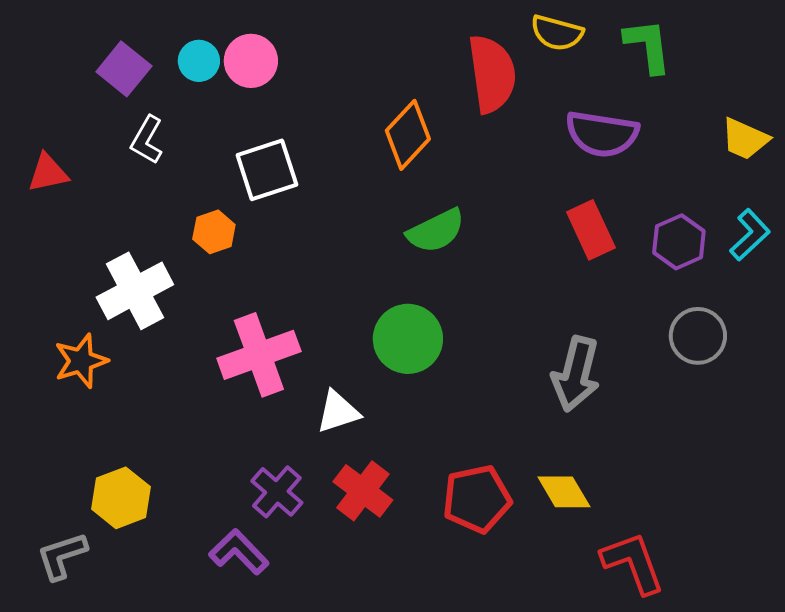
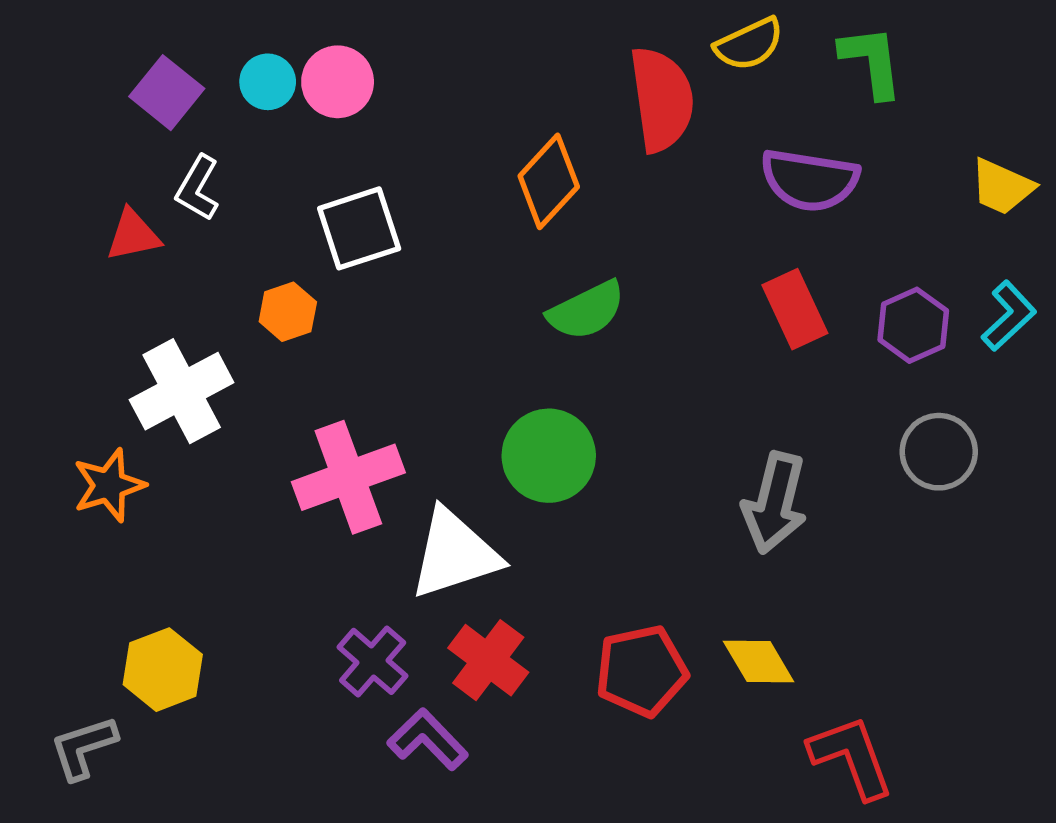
yellow semicircle: (557, 33) -> (749, 44), turned -40
red triangle: (48, 173) -> (133, 235), moved
white triangle: (338, 412) -> (455, 554), size x1.6
purple L-shape: (239, 552) -> (428, 739), moved

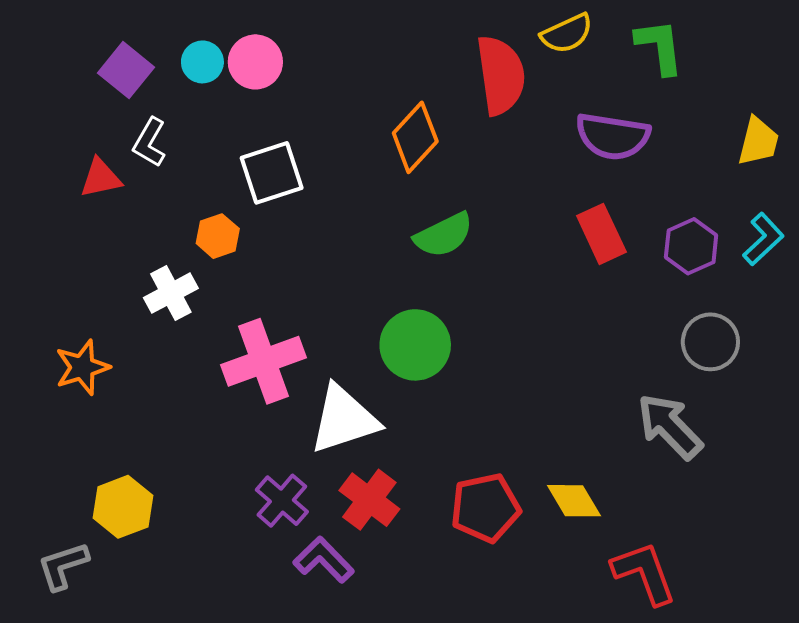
yellow trapezoid: (1002, 187) -> (758, 141), turned -100
white cross: (182, 391) -> (171, 293), moved, size x0.7
gray arrow: (775, 503) -> (670, 426), moved, turned 122

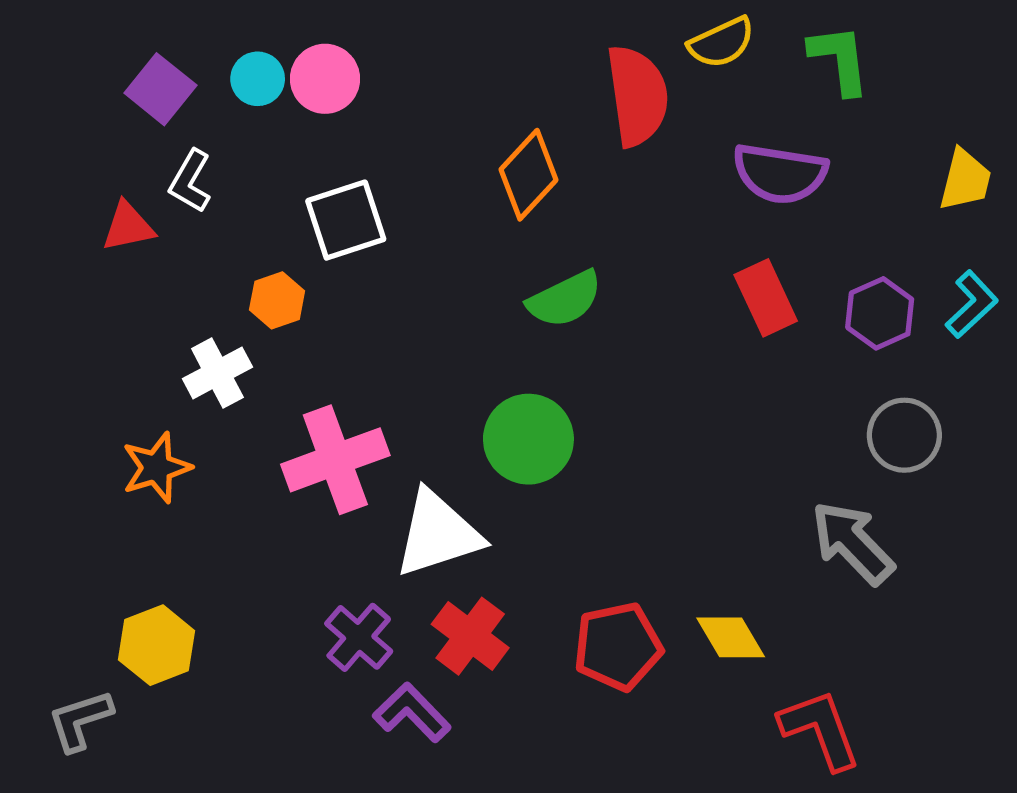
orange star: (82, 367) -> (157, 468), moved

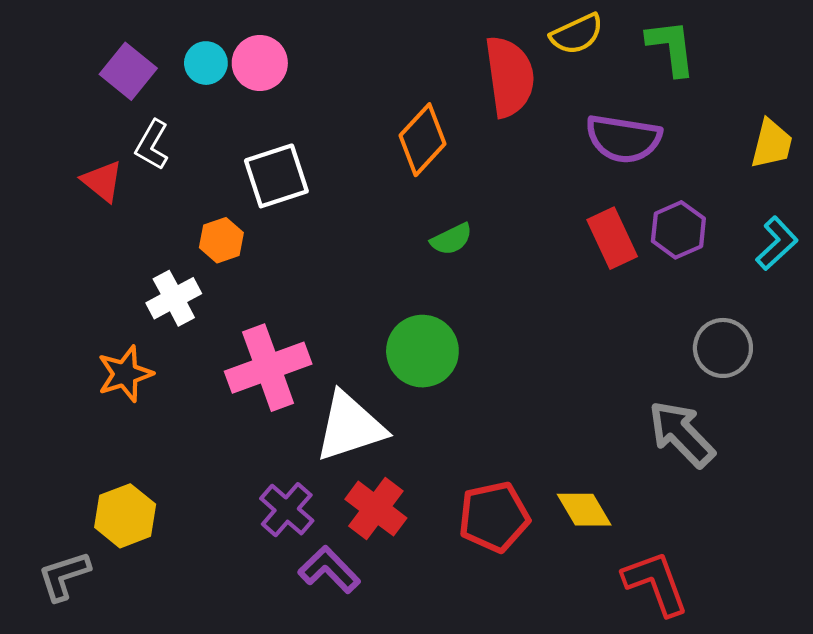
red triangle: (128, 227) -> (102, 181), turned 51
green semicircle: (565, 299) -> (451, 239), size x0.7
purple hexagon: (880, 313) -> (678, 230), moved

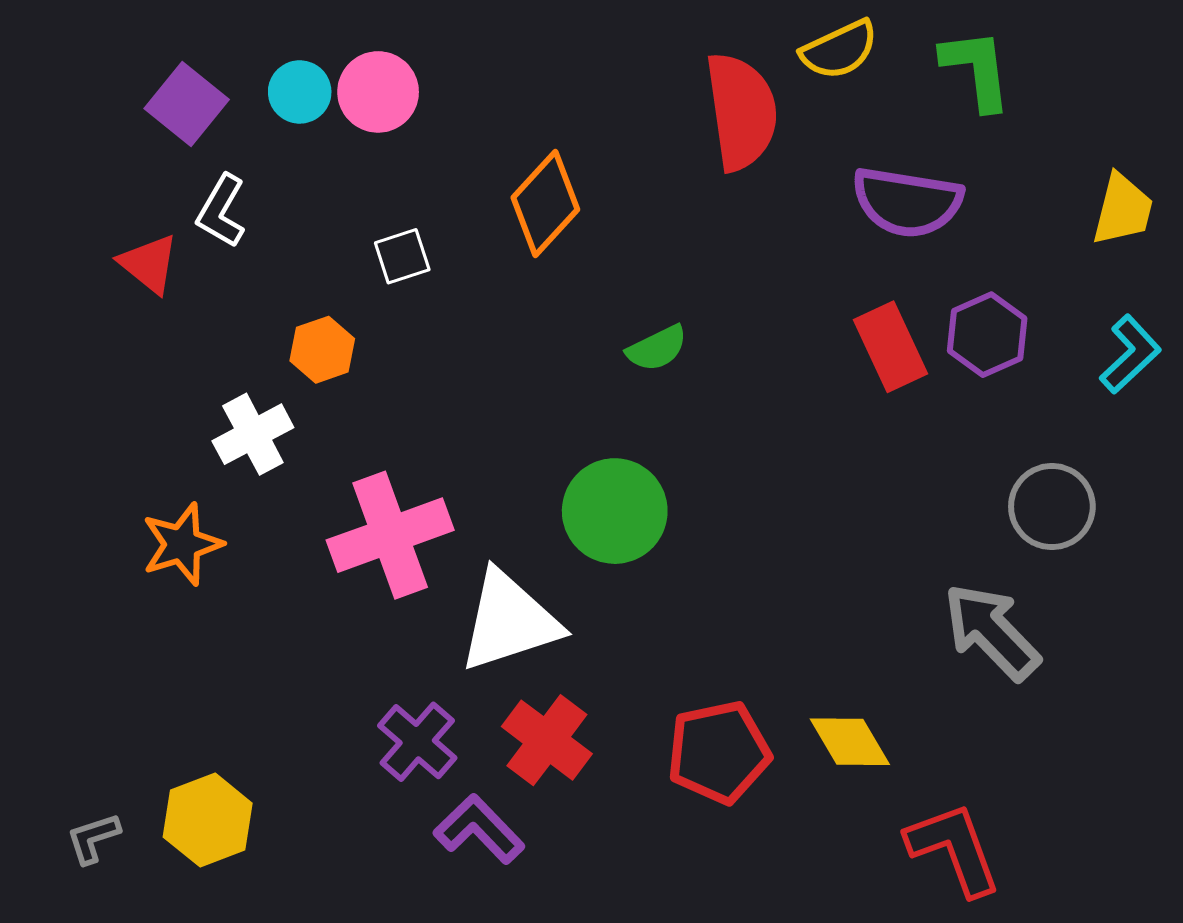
orange diamond: (422, 140) -> (545, 204), moved
white square: (276, 176) -> (402, 256), size x0.6
yellow hexagon: (125, 516) -> (208, 820), moved
gray L-shape: (64, 576) -> (93, 838), size x0.7

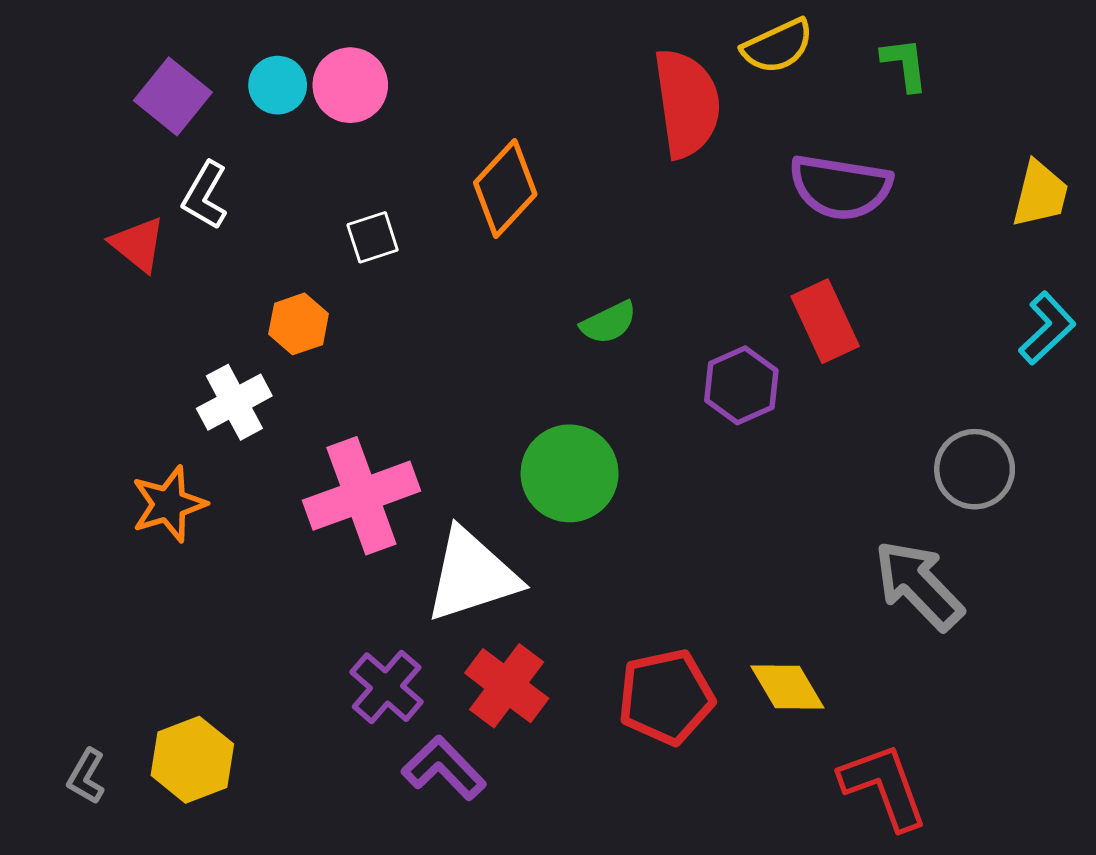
green L-shape: (977, 69) -> (905, 64), size x0.7
purple hexagon: (987, 335) -> (741, 385), moved
gray L-shape: (93, 838) -> (86, 776), turned -42

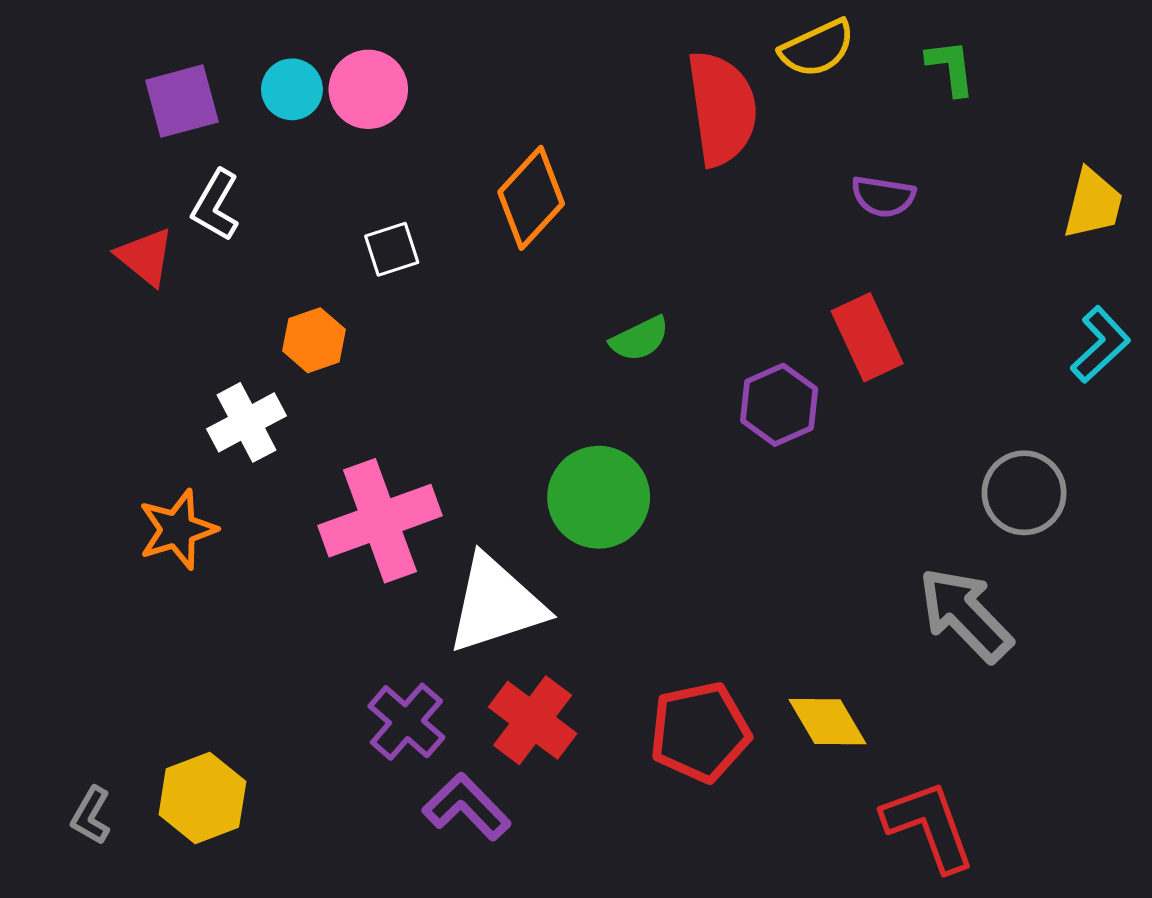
purple square: (173, 96) -> (182, 101), turned 36
purple semicircle: (840, 187) -> (883, 196), size x0.6

